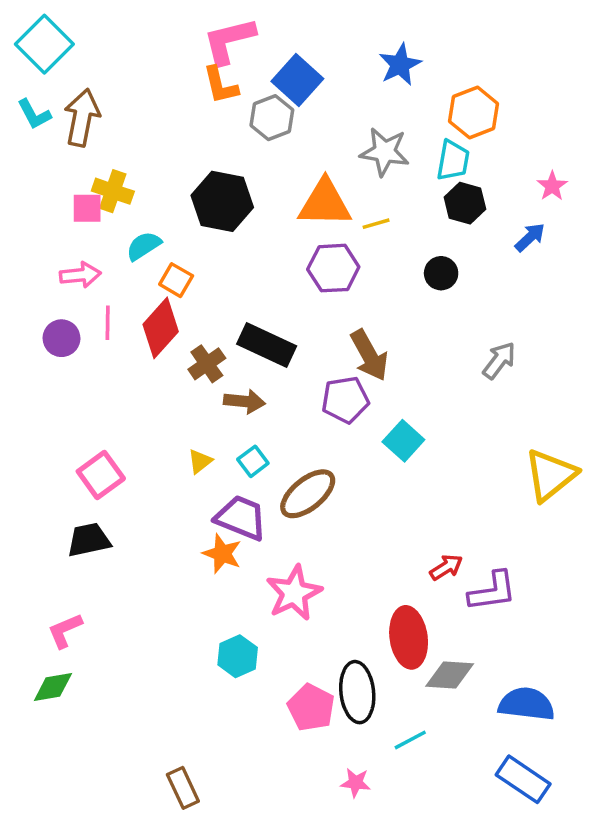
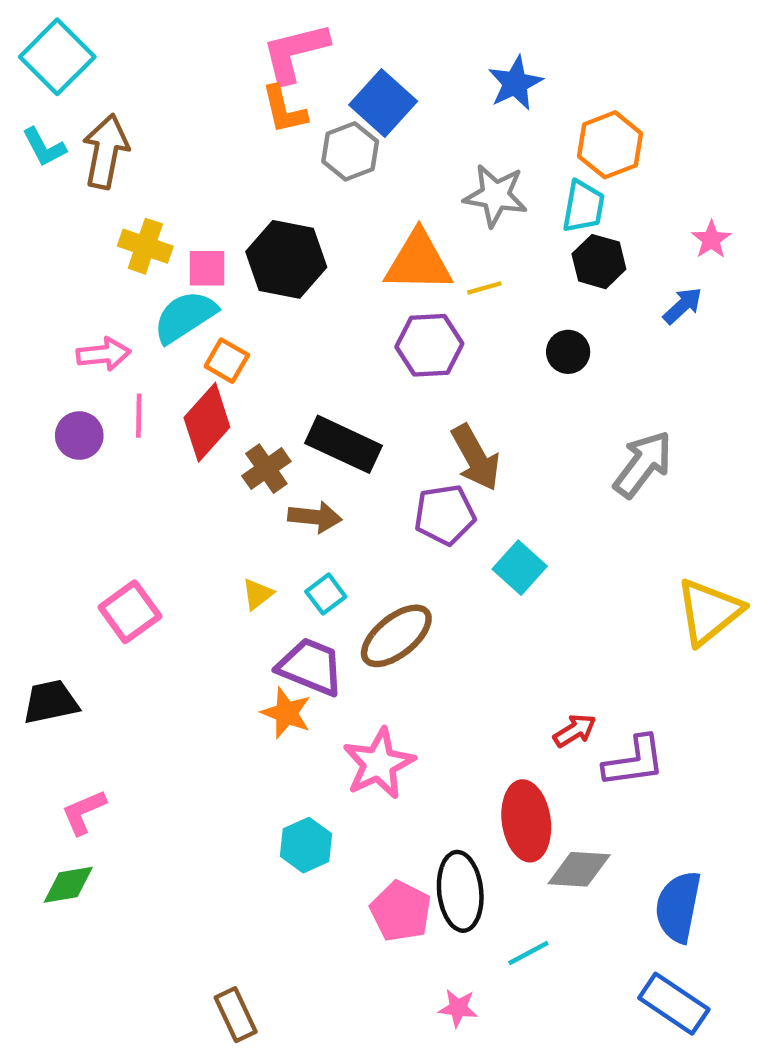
pink square: (87, 208) -> (207, 268), moved
cyan semicircle: (144, 246) -> (185, 317), size x1.4
gray arrow: (499, 360) -> (643, 464), size x1.4
black trapezoid: (89, 540) -> (51, 702), moved
blue semicircle: (527, 704) -> (678, 907), turned -86

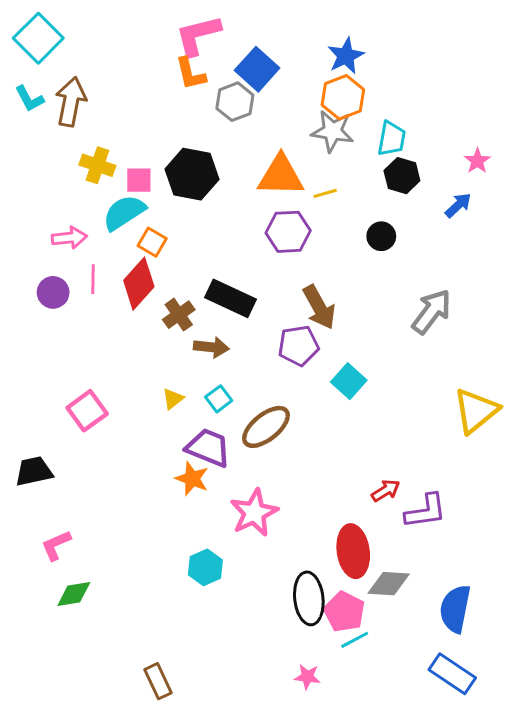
orange hexagon: (610, 145) -> (343, 97), moved
green diamond: (68, 885) -> (74, 594), moved
pink pentagon: (401, 911) -> (344, 612), moved

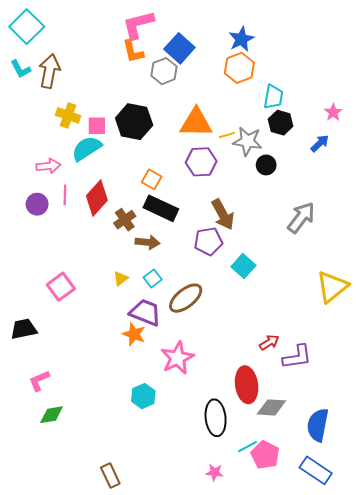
gray star: (332, 131) -> (248, 141), moved
orange square: (152, 242) -> (152, 179), moved
pink pentagon: (344, 612) -> (265, 455), moved

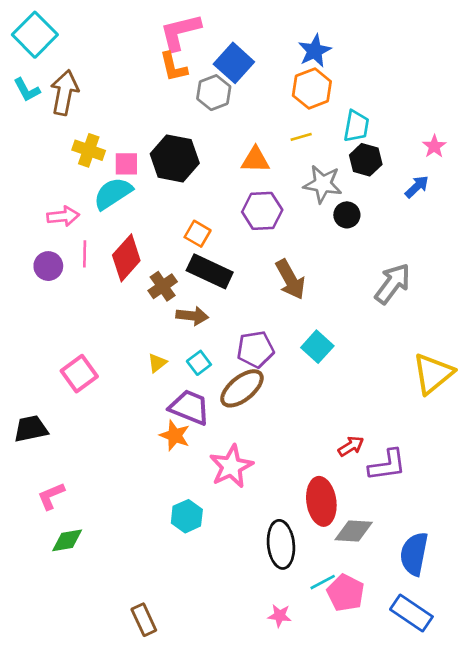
orange triangle: (196, 123) -> (255, 160), size x0.7
yellow line: (227, 135) -> (301, 137), moved
purple pentagon: (208, 241) -> (255, 349), moved

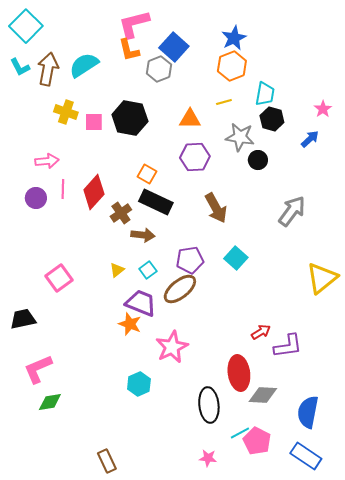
cyan semicircle: (113, 193) -> (84, 65), moved
pink L-shape: (51, 496) -> (38, 369), size x1.4

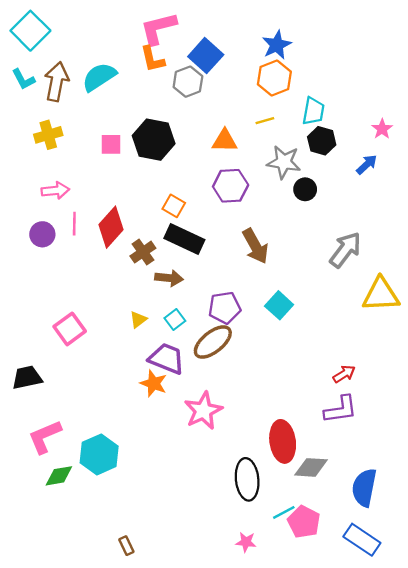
yellow cross: (66, 112) -> (48, 135), moved, turned -35
yellow triangle: (322, 278) -> (381, 295), moved, turned 36
red arrow: (261, 332) -> (344, 374), moved
cyan hexagon: (139, 384) -> (99, 454), moved, size x1.4
brown rectangle: (107, 461) -> (126, 546), size x0.7

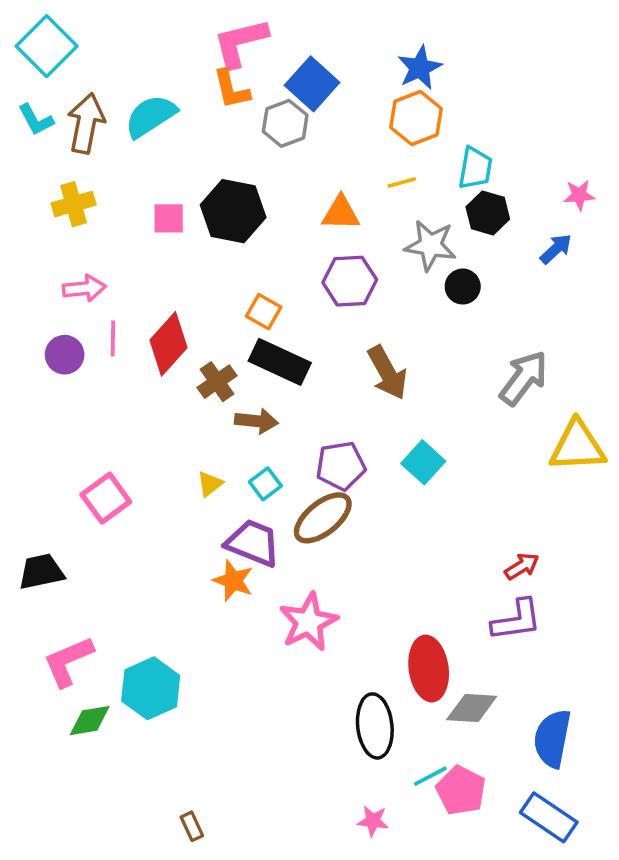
pink star: (382, 129) -> (579, 195), turned 30

